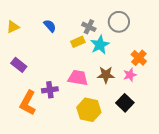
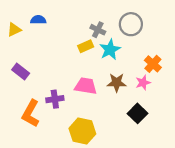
blue semicircle: (50, 26) -> (38, 20), moved, turned -48
yellow hexagon: (89, 110) -> (82, 131), moved

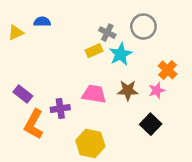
purple rectangle: (21, 72) -> (23, 94), moved

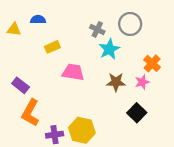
yellow triangle: (16, 33) -> (14, 29), turned 32
yellow rectangle: (94, 51) -> (52, 47), moved
pink trapezoid: (94, 94) -> (73, 72), moved
purple cross: (60, 108) -> (55, 135), moved

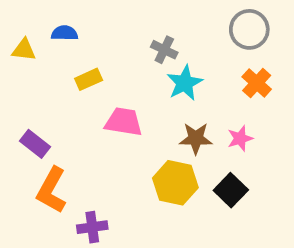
gray circle: (130, 24) -> (249, 29), moved
orange cross: (152, 63) -> (257, 83), moved
yellow hexagon: (82, 130) -> (175, 183), moved

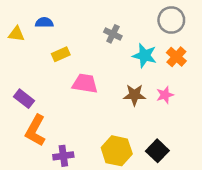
cyan star: (185, 83) -> (145, 56), moved, turned -30
yellow hexagon: (175, 183) -> (117, 151), moved
black square: (231, 190) -> (157, 151), moved

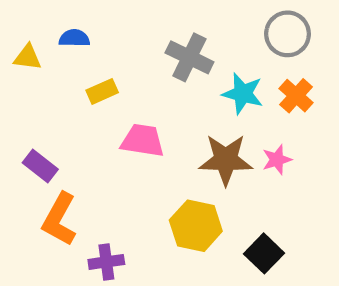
gray cross: (113, 34) -> (189, 57), size x1.5
brown star: (134, 95) -> (226, 160), size x1.4
yellow hexagon: (117, 151) -> (196, 226), moved

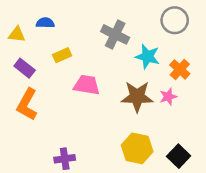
orange cross: (296, 96) -> (180, 69), moved
purple rectangle: (40, 166) -> (25, 68), moved
orange L-shape: (59, 219) -> (27, 104), moved
yellow hexagon: (196, 226) -> (137, 148), moved
black square: (264, 253) -> (179, 156), moved

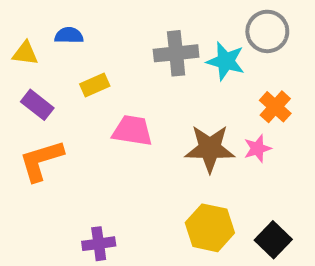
gray cross: (115, 34) -> (176, 53), turned -32
cyan star: (147, 56) -> (226, 61), moved
orange L-shape: (27, 104) -> (41, 160), turned 44

